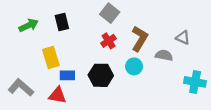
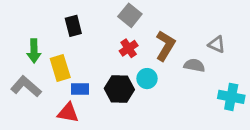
green arrow: (29, 25) -> (34, 51), moved, turned 114
cyan circle: (134, 66) -> (147, 79), moved
gray L-shape: (21, 87) -> (26, 86), moved

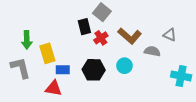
black rectangle: (73, 26) -> (84, 27), moved
brown L-shape: (165, 46) -> (130, 36), turned 100
cyan circle: (147, 79) -> (124, 66), moved
gray L-shape: (26, 86) -> (21, 68), turned 35

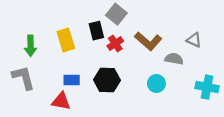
yellow rectangle: (47, 53) -> (66, 40), moved
cyan circle: (124, 66) -> (156, 84), moved

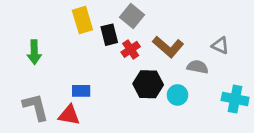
yellow rectangle: (66, 40) -> (82, 20), moved
gray L-shape: (23, 78) -> (36, 107), moved
black hexagon: (107, 80) -> (148, 84), moved

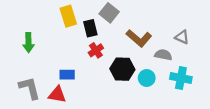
red cross: (131, 49) -> (96, 50), moved
cyan cross: (235, 99) -> (181, 78), moved

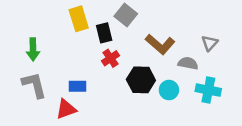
gray triangle: (182, 37) -> (210, 43), turned 48
gray L-shape: (30, 88) -> (34, 85), moved
red triangle: (57, 95) -> (66, 109), turned -30

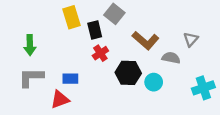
gray L-shape: (34, 85) -> (31, 77), turned -76
cyan cross: (208, 90) -> (203, 88), moved, turned -30

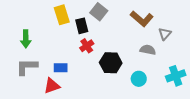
brown L-shape: (146, 40) -> (142, 19), moved
cyan circle: (154, 82) -> (139, 79), moved

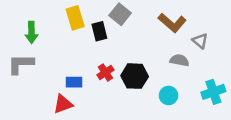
gray triangle: (165, 34) -> (200, 41), turned -32
green arrow: (26, 39) -> (32, 32), moved
red cross: (87, 46) -> (105, 72), moved
gray L-shape: (27, 67) -> (21, 64), moved

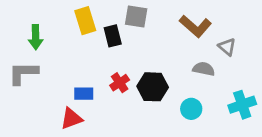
gray square: (120, 14) -> (136, 17), turned -30

